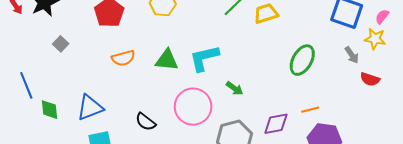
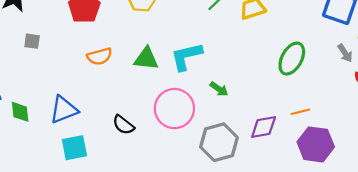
gray square: (61, 44) -> (32, 41), turned -35

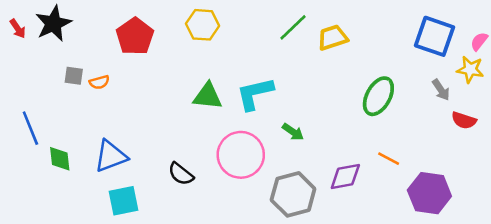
orange semicircle: (99, 56) -> (99, 82), moved, size x0.7
orange line: (300, 112) -> (389, 159), turned 42
purple hexagon: (316, 144) -> (429, 193), moved

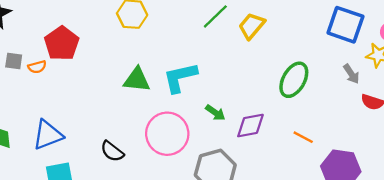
red pentagon: (135, 36) -> (62, 43), moved
yellow trapezoid: (333, 38) -> (252, 26), turned -32
purple diamond: (345, 177) -> (250, 126), moved

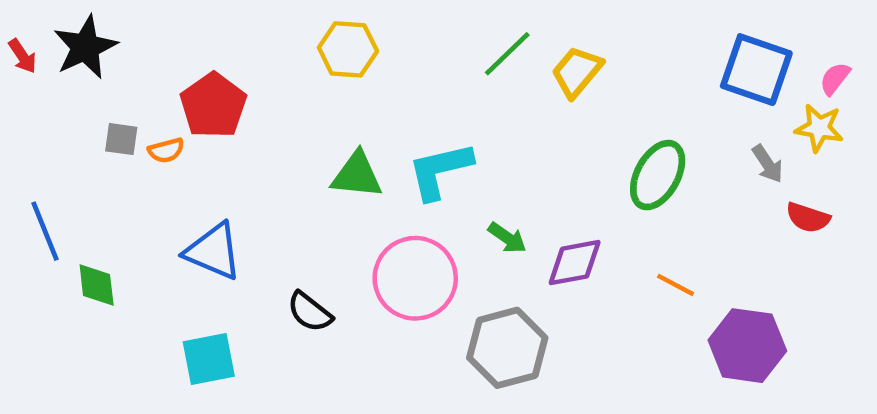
blue triangle: (48, 135) -> (213, 251), moved, turned 44

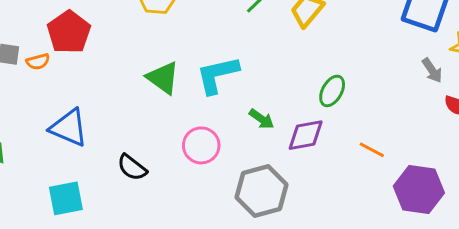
green triangle: (357, 175) -> (163, 78), turned 30
green ellipse: (658, 175) -> (332, 91), moved, size x0.7
pink circle: (415, 278) -> (201, 145), size x0.7

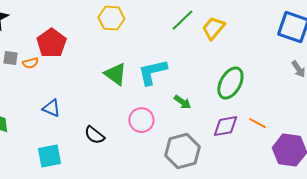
green ellipse: (332, 91) -> (230, 83), size x1.5
blue triangle: (69, 128) -> (51, 108), size x0.7
purple diamond: (306, 135) -> (225, 126), moved

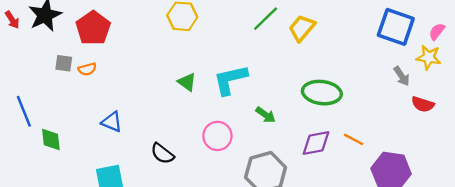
red pentagon: (51, 43) -> (93, 28), moved
green triangle: (115, 74) -> (187, 82), size x0.7
green ellipse: (230, 83) -> (322, 93), turned 68

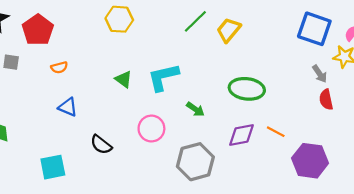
orange semicircle: (87, 69) -> (59, 67), moved
red semicircle: (423, 104) -> (326, 100), moved, turned 60
blue triangle: (112, 122) -> (68, 107), moved

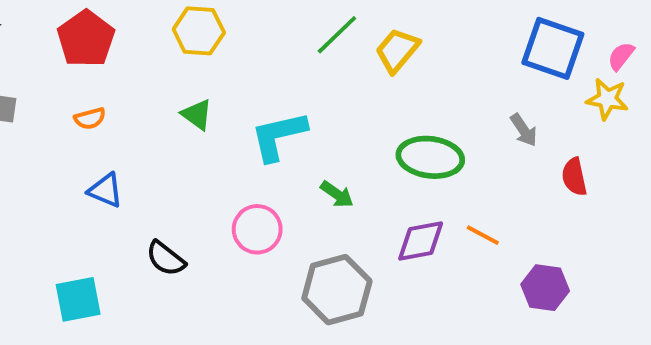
red pentagon: (38, 30) -> (86, 39), moved
gray arrow: (320, 74) -> (524, 130), moved
green triangle: (124, 79) -> (197, 115), moved
purple hexagon: (310, 161) -> (545, 288), size x0.7

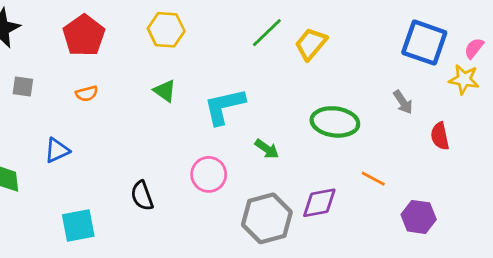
blue triangle: (105, 190) -> (57, 150), moved, turned -48
purple diamond: (421, 241) -> (319, 203), moved
black semicircle: (166, 258) -> (142, 196), turned 32

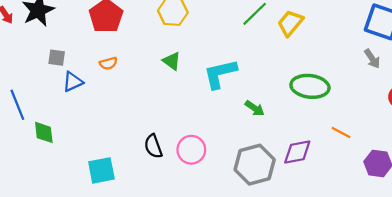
gray arrow: (403, 102) -> (372, 59), moved
blue triangle: (57, 150) -> (73, 82), moved
pink circle: (209, 174) -> (191, 150), moved

